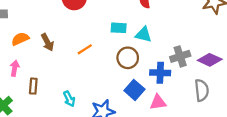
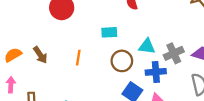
cyan triangle: (143, 35) -> (147, 46), moved
orange line: (85, 49) -> (78, 58), turned -42

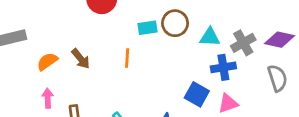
cyan rectangle: (109, 32) -> (148, 28), moved
brown circle: (122, 61) -> (175, 23), moved

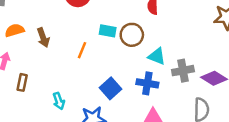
blue cross: (223, 67) -> (147, 83), moved
blue square: (197, 94) -> (111, 88), moved

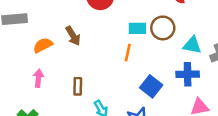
brown arrow: (43, 38) -> (73, 36), moved
orange line: (82, 50) -> (128, 53), moved
brown rectangle: (22, 82) -> (78, 86), moved

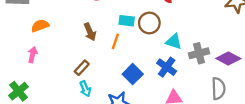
brown arrow: (73, 36) -> (90, 32), moved
blue cross: (188, 74) -> (167, 67), turned 30
brown rectangle: (78, 86) -> (82, 68), moved, turned 35

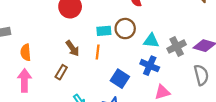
orange semicircle: (40, 26) -> (26, 52), turned -63
pink arrow: (33, 55) -> (24, 80), size x1.5
brown rectangle: (82, 68) -> (61, 72), moved

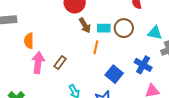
cyan triangle: (151, 41) -> (155, 33), moved
brown arrow: (73, 48) -> (85, 25), moved
pink arrow: (24, 80) -> (38, 63), moved

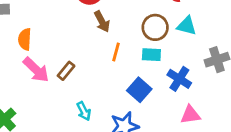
cyan rectangle: (104, 28) -> (151, 55), moved
cyan triangle: (155, 33) -> (187, 26), moved
pink arrow: (38, 63) -> (36, 70), turned 125

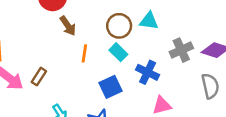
cyan rectangle: (151, 55) -> (118, 52), turned 48
blue square: (139, 90) -> (111, 87), turned 30

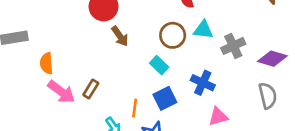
gray cross: (181, 50) -> (233, 46), moved
cyan rectangle: (118, 52) -> (159, 65), moved
orange line: (84, 53) -> (135, 108), moved

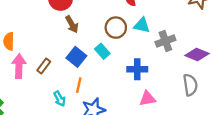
blue cross: (203, 83) -> (137, 69), turned -30
pink arrow: (61, 92) -> (19, 66), turned -130
blue square: (165, 98) -> (76, 57), moved, turned -30

